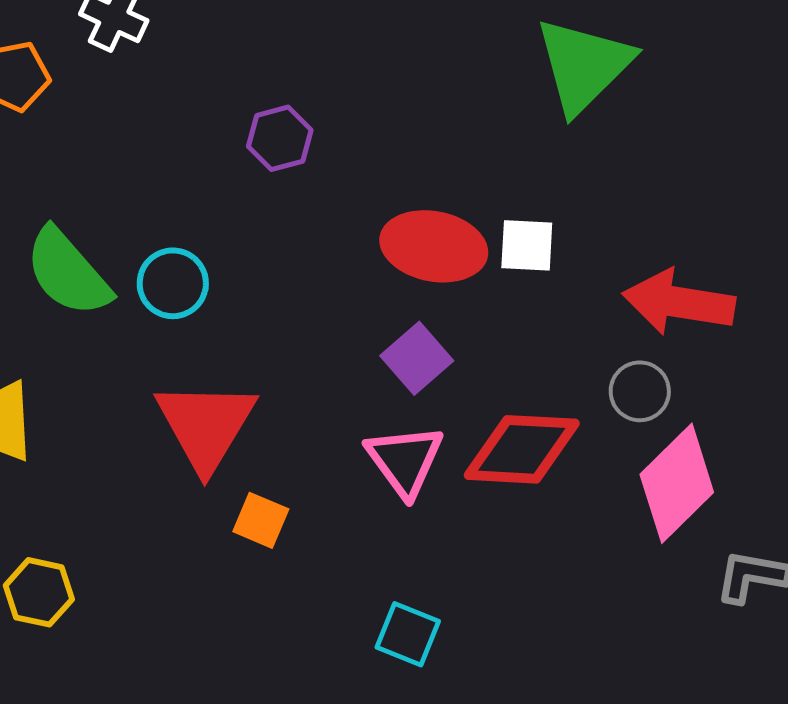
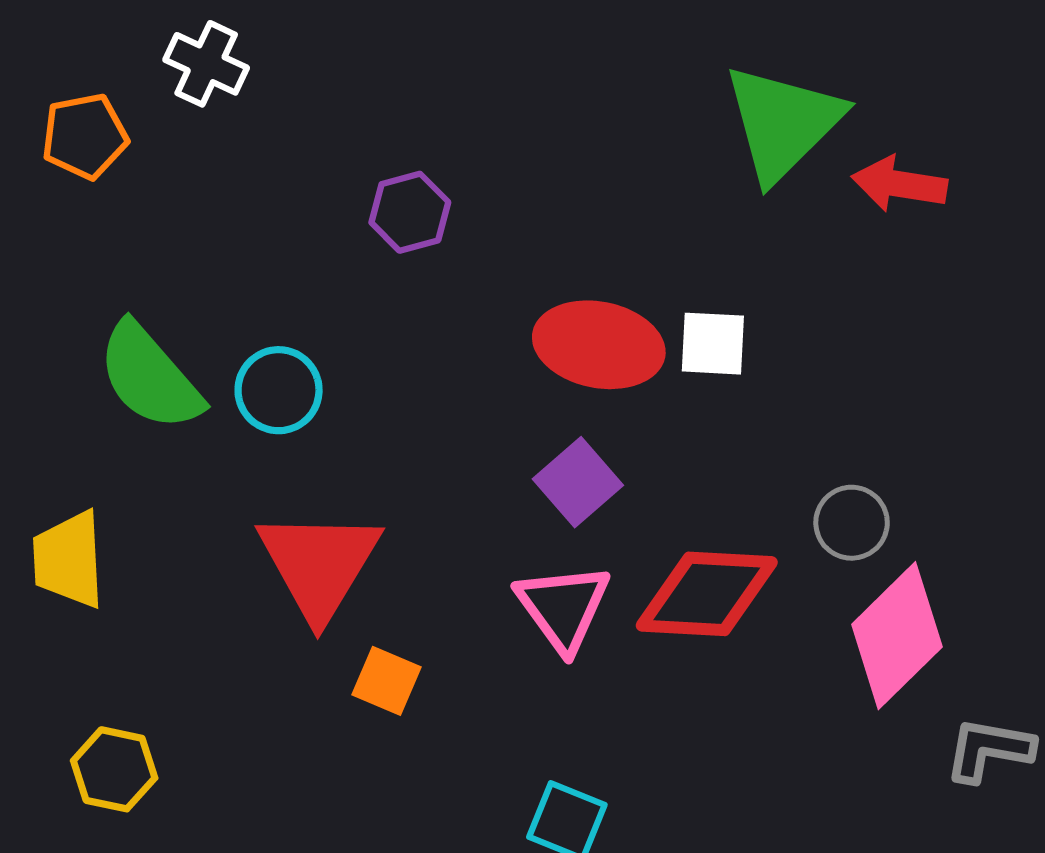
red arrow: (679, 302) -> (899, 184), moved, size x0.7

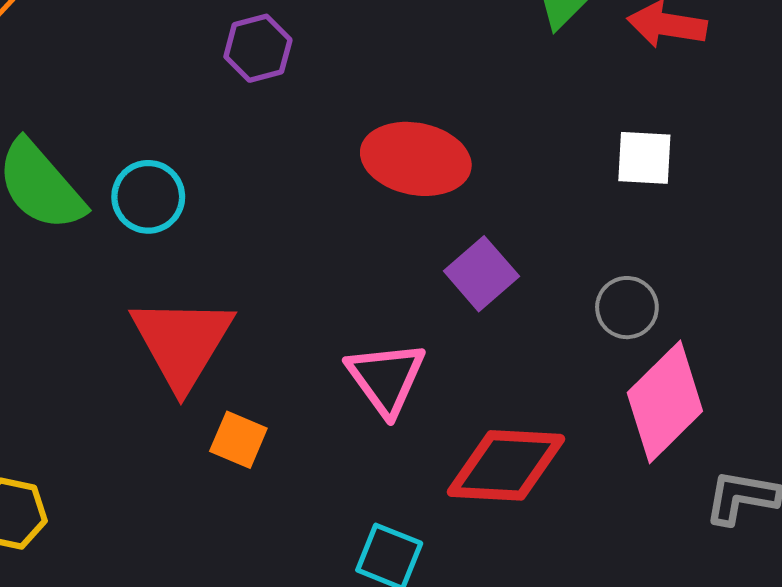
white square: (713, 344) -> (644, 158), moved
purple square: (578, 482) -> (481, 274), moved
red diamond: (707, 594) -> (506, 465), moved

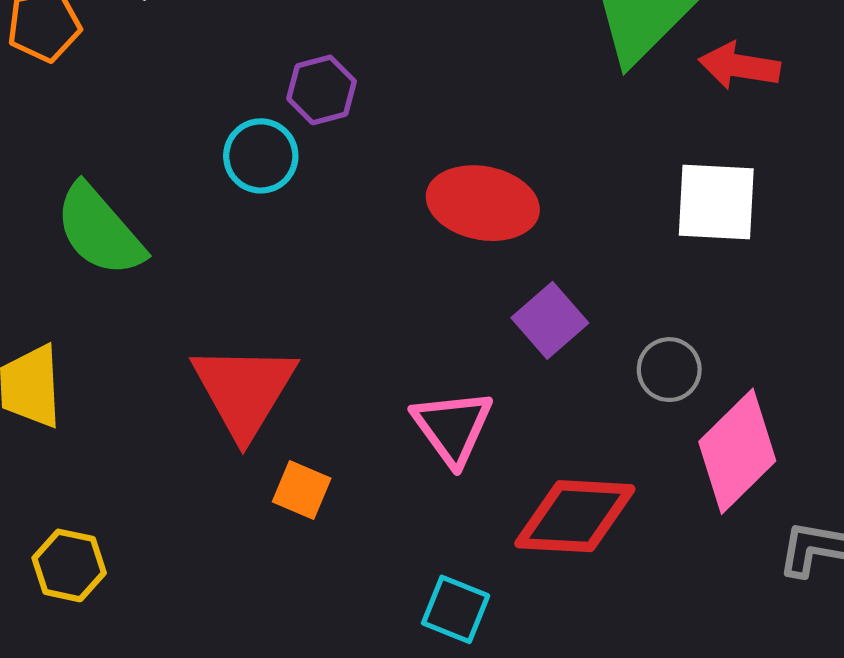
white square: (644, 158) -> (716, 202), size x1.4
cyan circle: (148, 197) -> (261, 156), moved
gray circle: (627, 308) -> (669, 370), moved

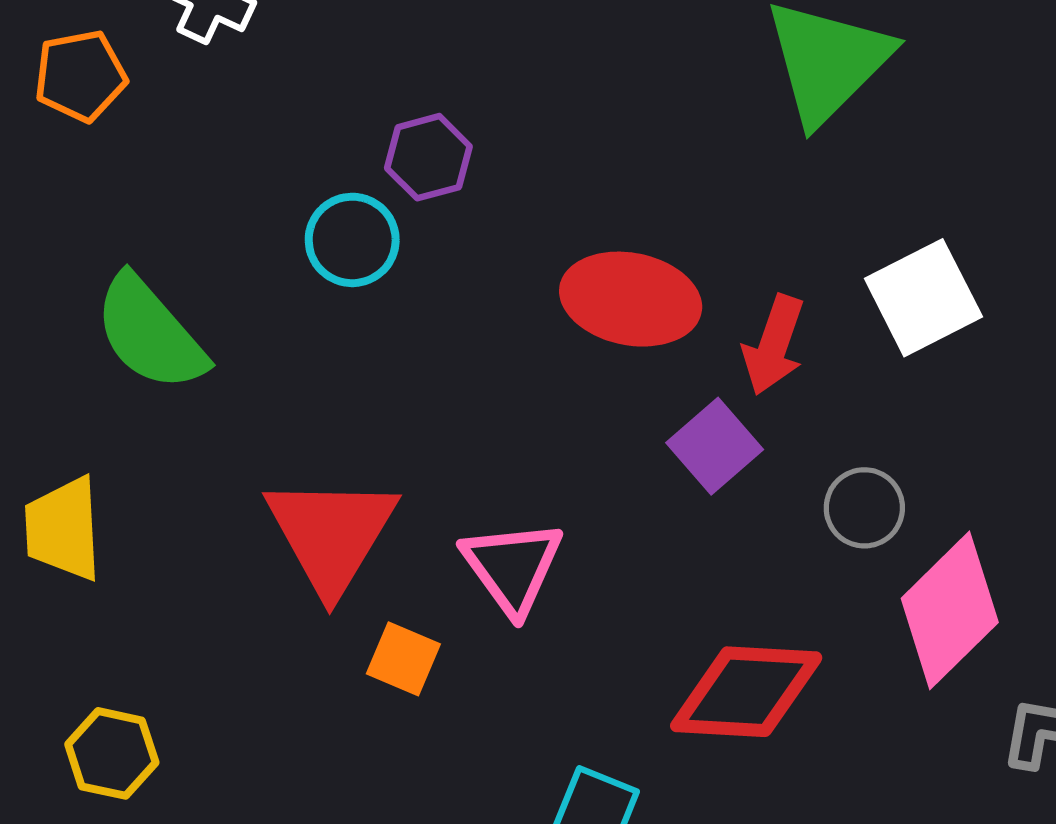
red arrow: (739, 66) -> (774, 345), moved, turned -80
white square: (716, 202) -> (923, 298), turned -30
pink triangle: (452, 427) -> (512, 567), moved

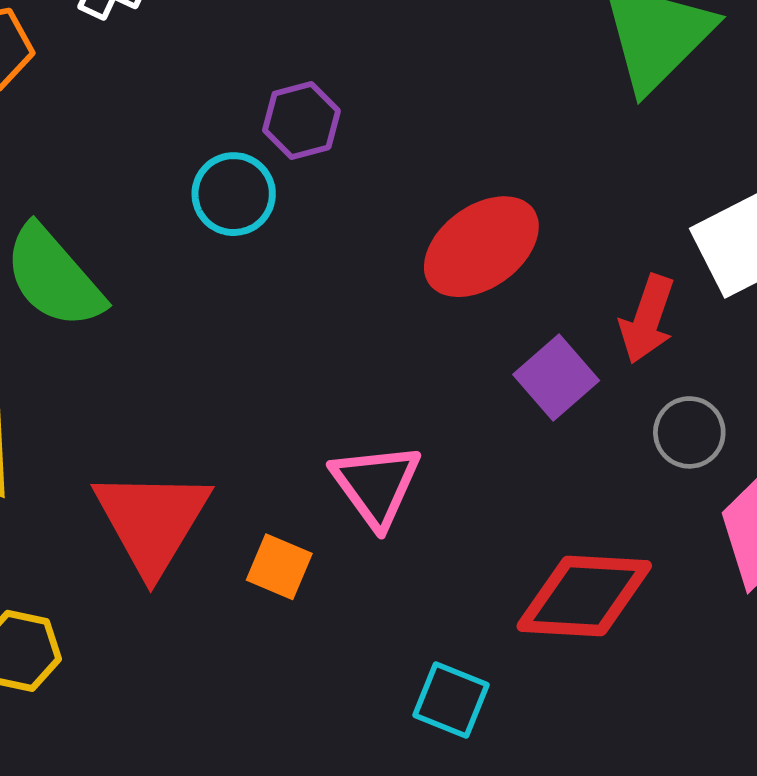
red ellipse: (631, 299) -> (481, 247), turned -47
red arrow: (774, 345) -> (647, 319), moved
red triangle: (331, 534) -> (152, 521), moved

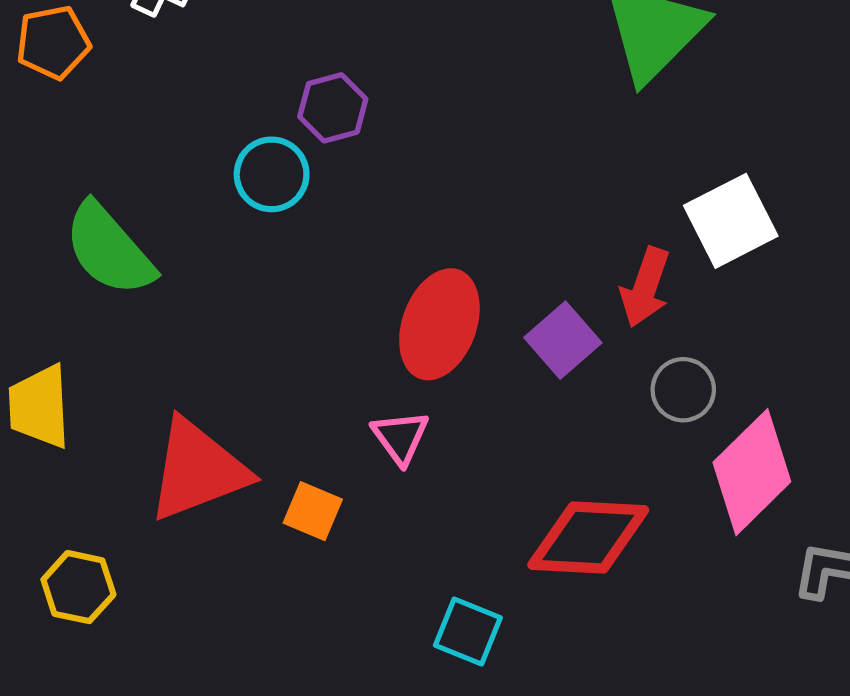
red ellipse: (481, 247) -> (439, 324), moved, turned -34
pink triangle: (376, 485) -> (400, 437), size x0.7
red triangle: (152, 521) -> (198, 470), turned 38

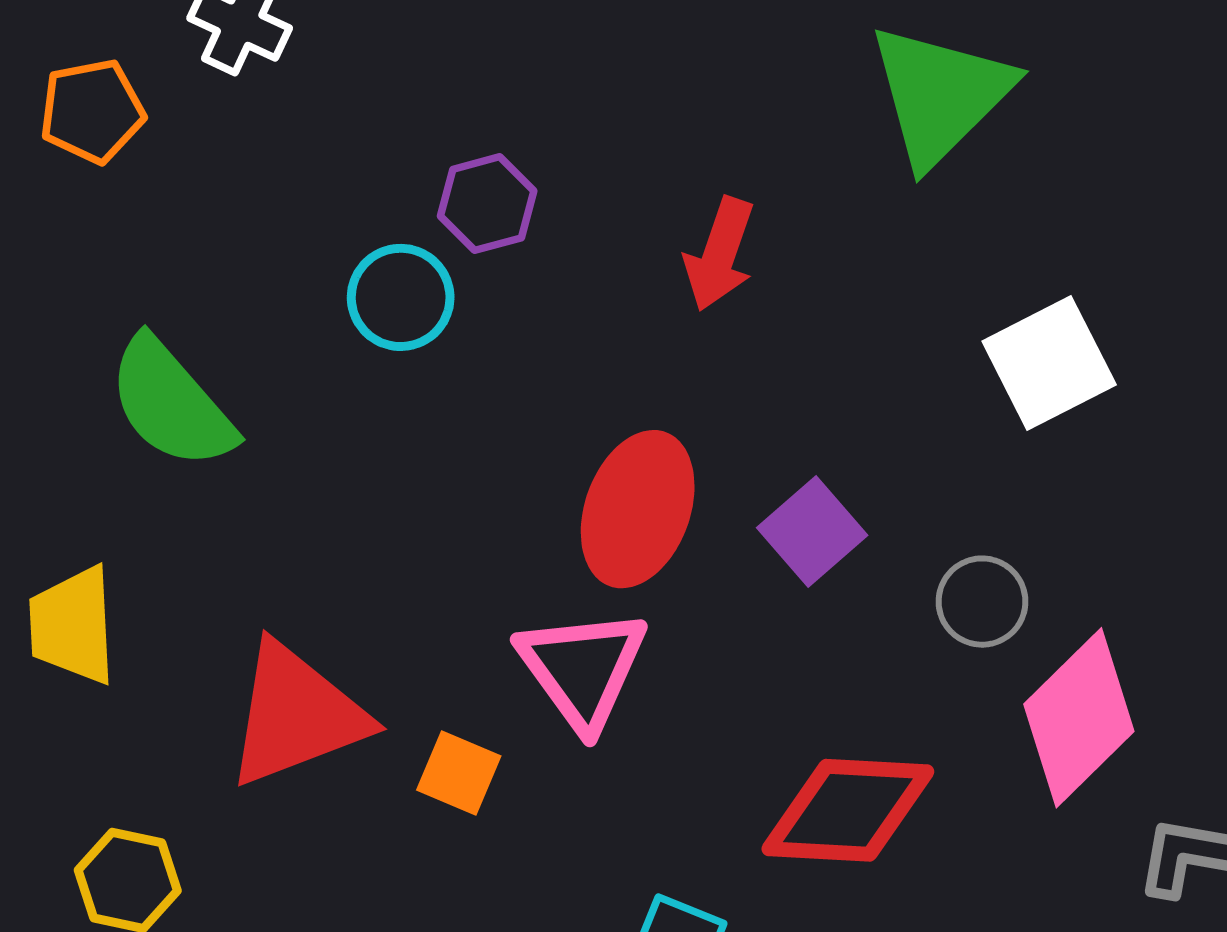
red arrow: (645, 287) -> (720, 254), moved
pink triangle: (400, 437) -> (582, 669), size x1.6

